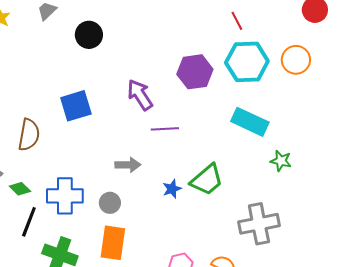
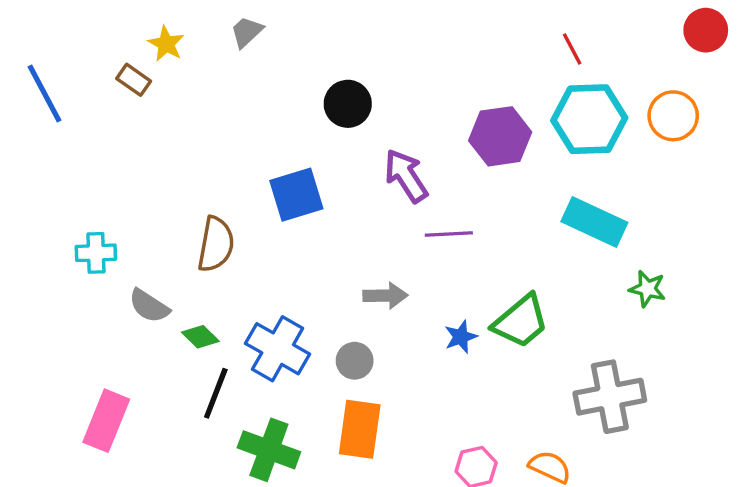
black circle: (89, 35) -> (348, 104), moved
blue cross: (65, 196) -> (278, 349), turned 30

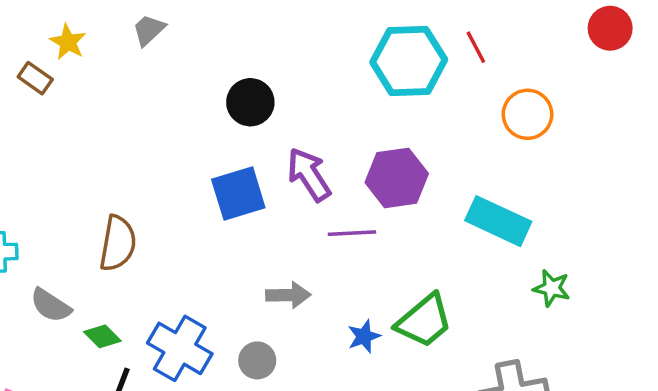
orange circle: (673, 116) -> (527, 114), moved
cyan hexagon: (589, 119) -> (409, 61), moved
purple hexagon: (500, 136) -> (397, 178), moved
blue square: (296, 195) -> (238, 193), moved

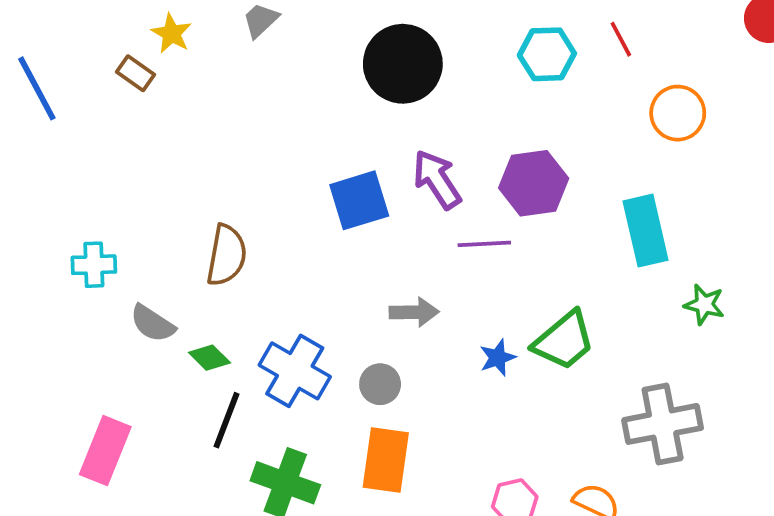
cyan hexagon: (409, 61) -> (547, 54), size x0.7
black circle: (250, 102) -> (403, 64), moved, size x1.5
cyan rectangle: (498, 221) -> (645, 231), turned 52

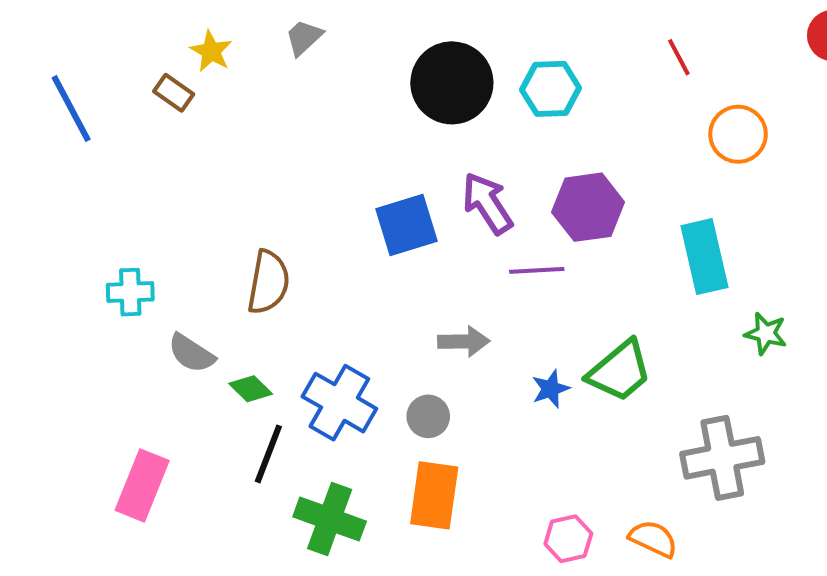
cyan hexagon: (547, 54) -> (551, 89), moved

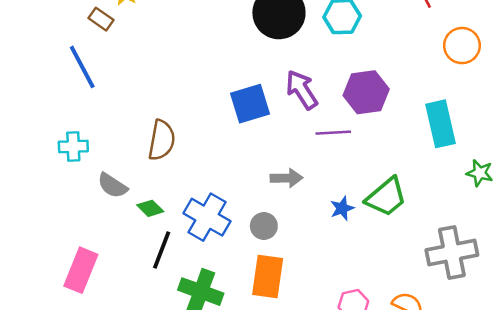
blue line: (71, 109) -> (82, 67), moved

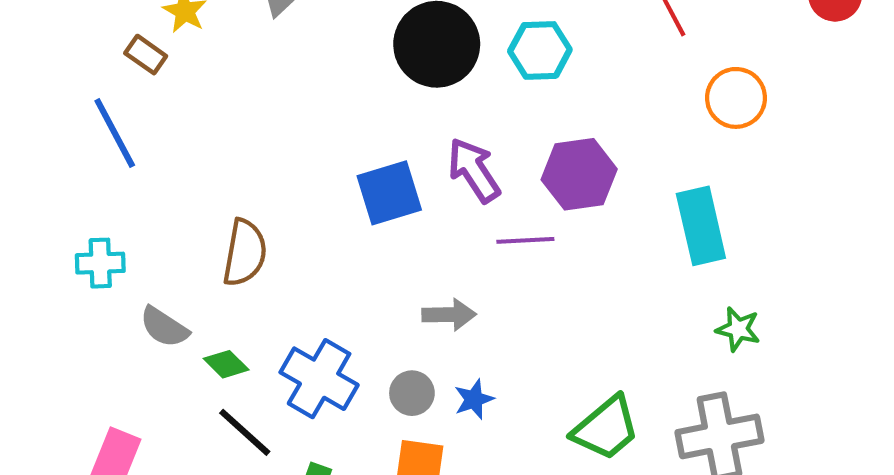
green star: (480, 173) -> (738, 329), moved
green trapezoid: (386, 197) -> (606, 428), moved
blue star: (342, 208) -> (474, 399), moved
black line: (162, 250) -> (245, 432), turned -69

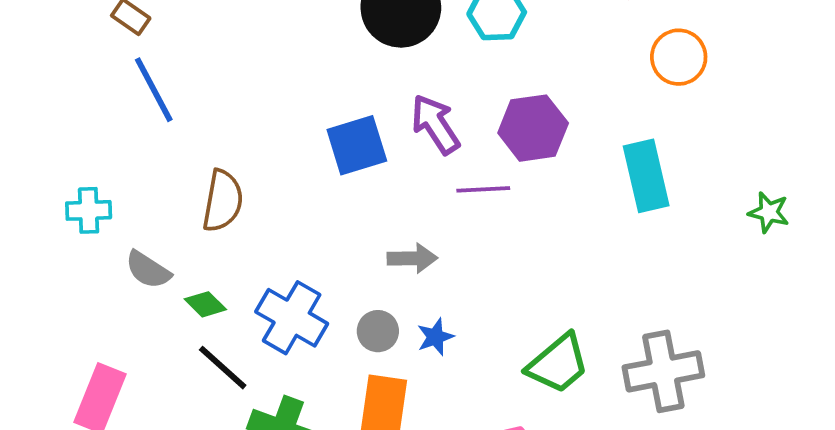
blue line: (115, 133) -> (154, 90), moved
green star: (738, 329) -> (769, 212), moved

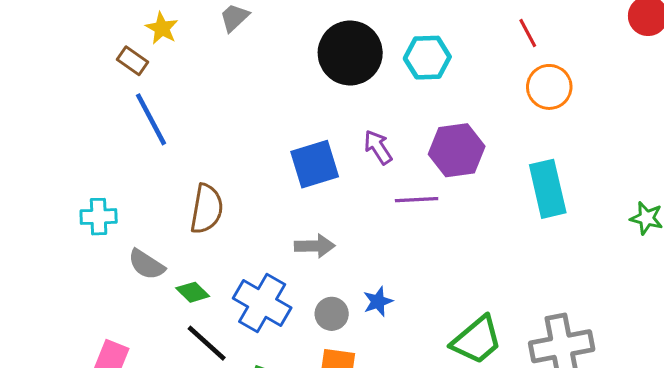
orange circle: (679, 57) -> (549, 87), moved
purple arrow: (435, 124) -> (378, 147), size x0.7
gray arrow: (412, 258) -> (315, 246), moved
blue star: (435, 337) -> (378, 301), moved

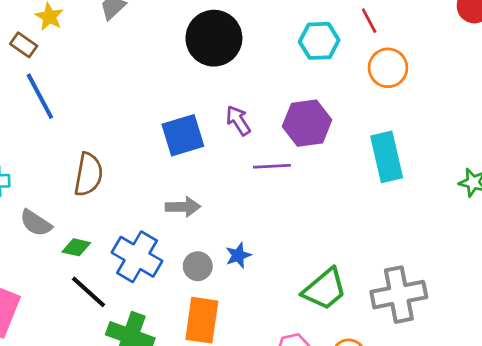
cyan hexagon: (427, 58) -> (319, 41), moved
green diamond: (193, 292) -> (76, 247), turned -32

